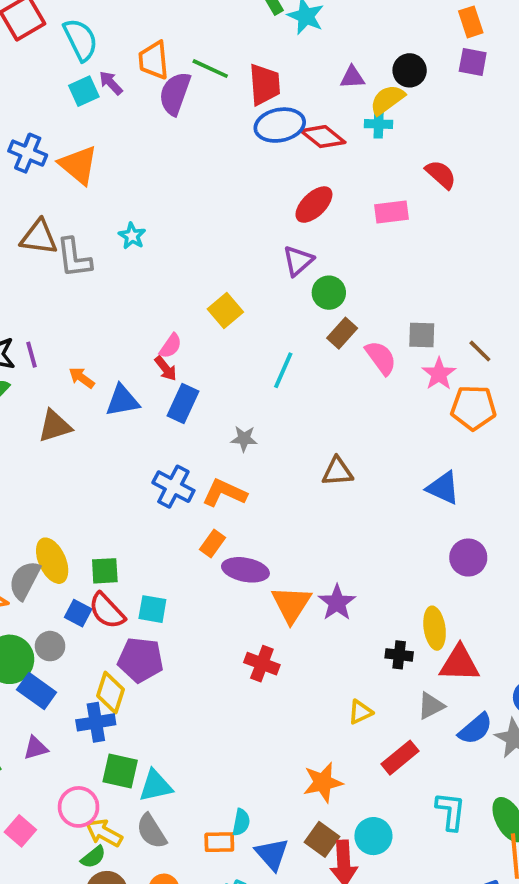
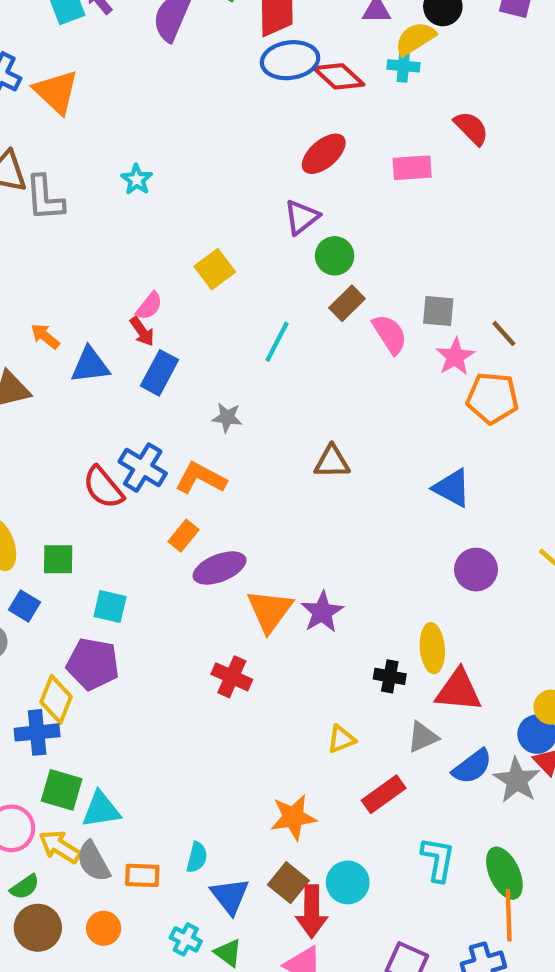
cyan star: (132, 236) -> (137, 179), moved
purple ellipse: (245, 570) -> (219, 568), turned -36
red semicircle: (107, 611) -> (103, 487), moved
yellow arrow: (104, 833) -> (60, 847), moved
orange rectangle: (219, 842) -> (142, 875), moved

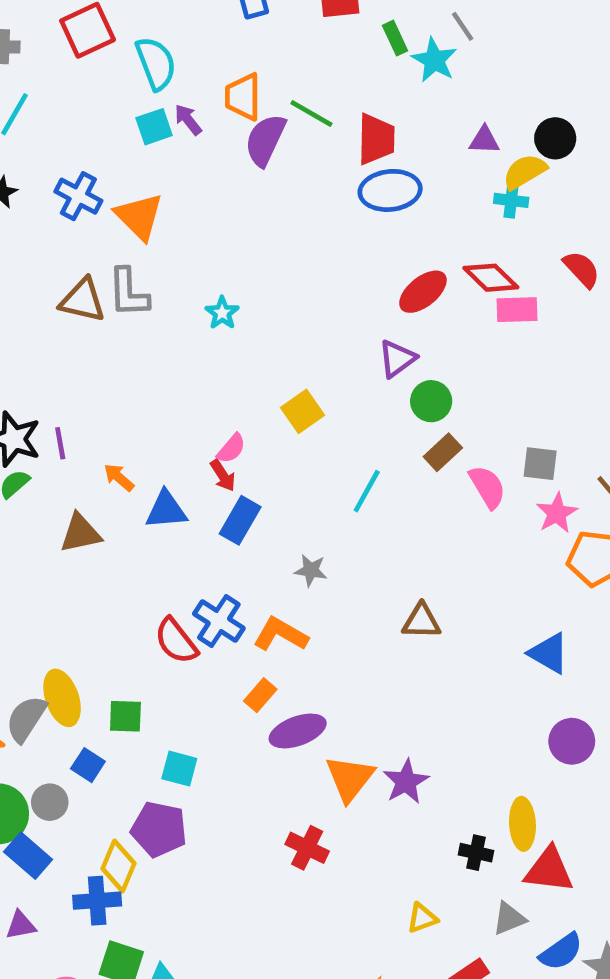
red diamond: (339, 76) -> (491, 278), moved
gray L-shape: (45, 198) -> (128, 293), moved

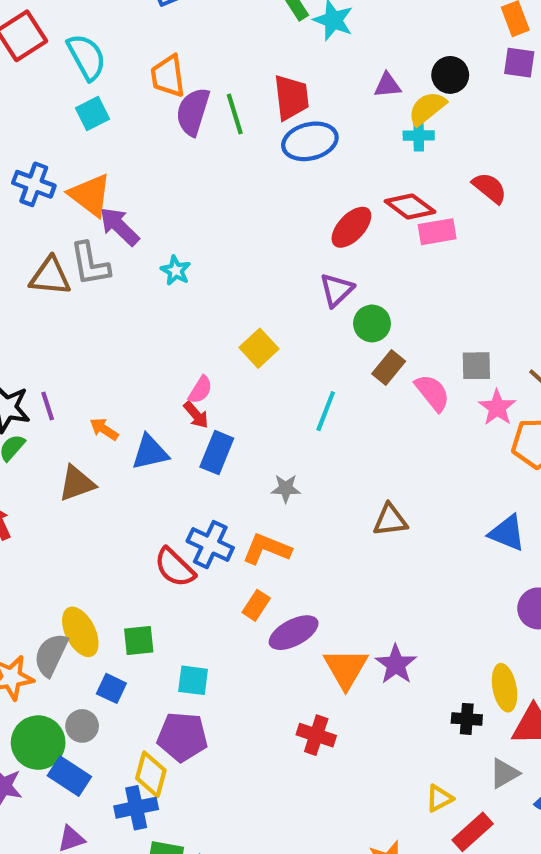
green line: (311, 113) -> (235, 114), moved, turned 51
purple arrow: (188, 120) -> (119, 226), moved, size x1.5
yellow triangle: (422, 918) -> (439, 798), moved

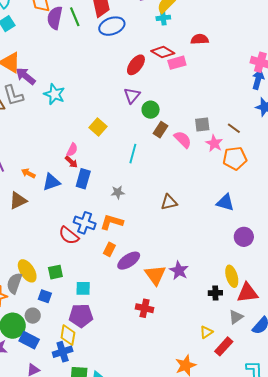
red semicircle: (490, 188) -> (200, 39), turned -36
cyan star: (176, 271) -> (54, 94), size x1.5

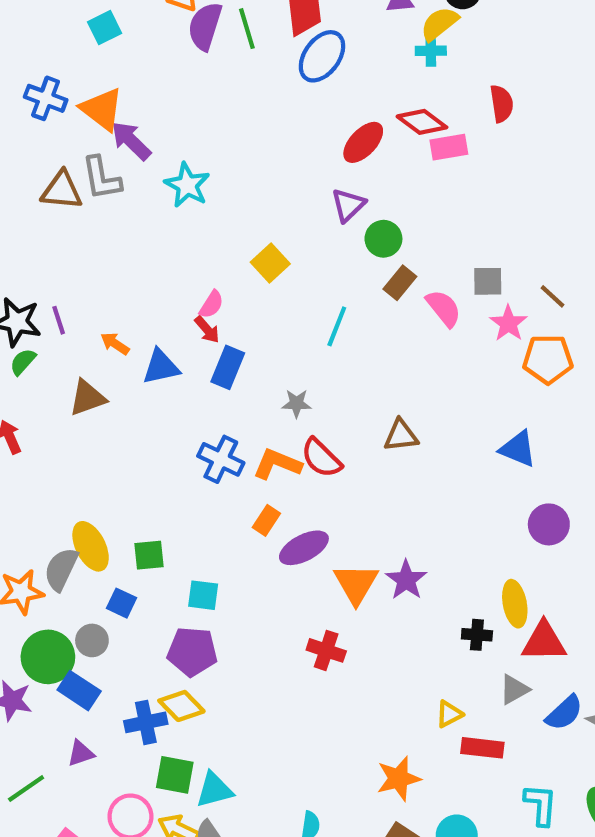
blue ellipse: (112, 26) -> (322, 56), turned -40
red semicircle: (200, 39) -> (502, 104), turned 78
red semicircle: (69, 235) -> (321, 458), moved
yellow diamond: (68, 335) -> (181, 706), moved, turned -60
red rectangle: (224, 346) -> (482, 748), turned 48

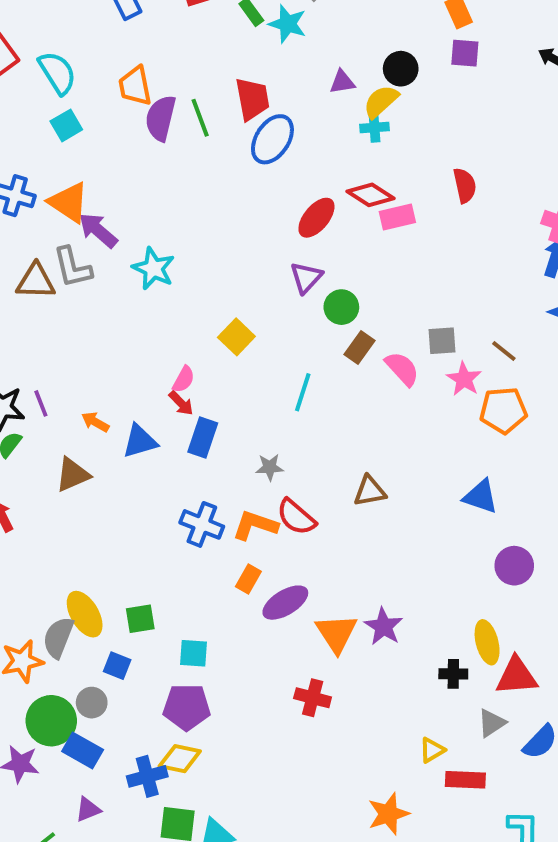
red semicircle: (502, 104) -> (465, 185), moved
yellow diamond: (181, 706) -> (180, 759), turned -30

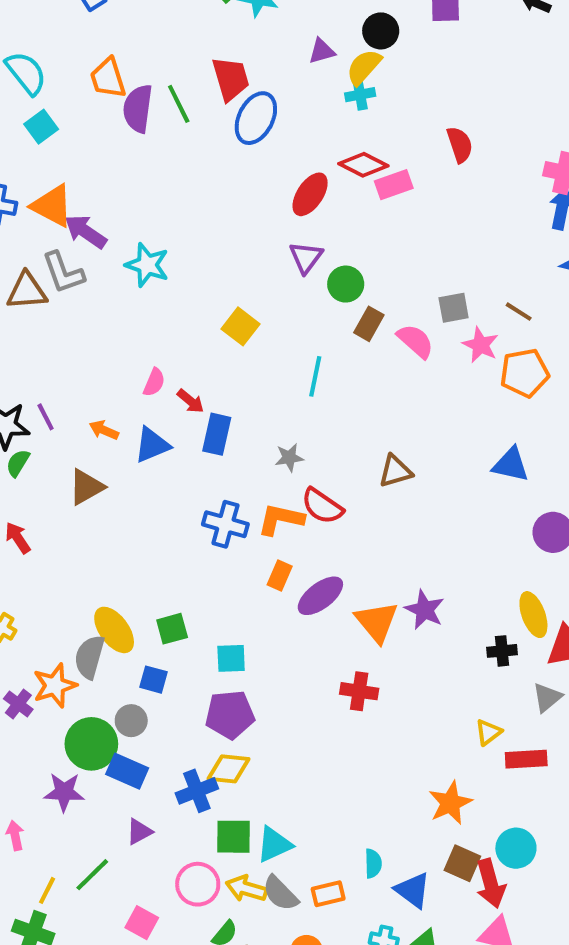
pink semicircle: (184, 379) -> (154, 382), moved

